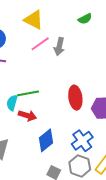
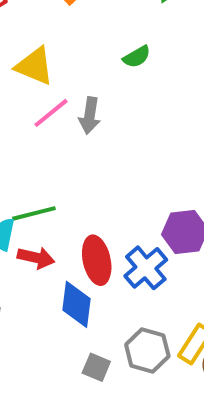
red ellipse: (75, 98) -> (97, 260), moved
blue diamond: (46, 140) -> (76, 304), turned -40
blue cross: (82, 141) -> (146, 268), moved

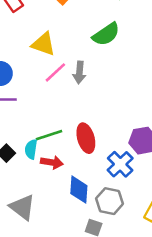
green semicircle: (137, 57) -> (106, 34), size x1.6
red ellipse: (97, 260) -> (86, 138), moved
gray hexagon: (147, 350) -> (110, 201), moved

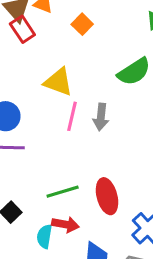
pink line: (55, 72) -> (72, 116), turned -35
cyan semicircle: (31, 149) -> (44, 236), moved

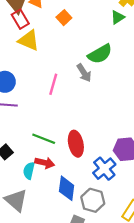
yellow triangle: (58, 82) -> (29, 40), moved
gray arrow: (101, 117) -> (84, 73), moved, turned -42
green line: (63, 192) -> (44, 139), turned 35

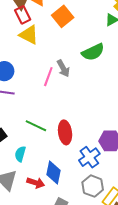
orange square: (64, 18) -> (63, 16), size x1.5
gray arrow: (84, 73) -> (63, 68), moved
red arrow: (45, 163) -> (36, 183), moved
gray hexagon: (93, 200) -> (93, 186), moved

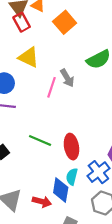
yellow triangle: (29, 35) -> (29, 57), moved
cyan semicircle: (20, 154) -> (72, 177), moved

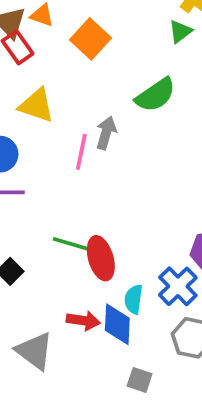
gray arrow: (67, 78) -> (106, 133), turned -126
red ellipse: (71, 147) -> (101, 258), moved
red arrow: (42, 202) -> (83, 321), moved

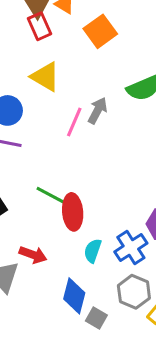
red arrow: (83, 321) -> (33, 255), moved
blue diamond: (117, 324) -> (74, 296), moved
gray square: (140, 380) -> (96, 318), moved

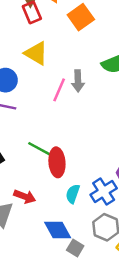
gray arrow: (98, 111) -> (78, 81), turned 150
blue diamond: (74, 296) -> (58, 230), turned -44

